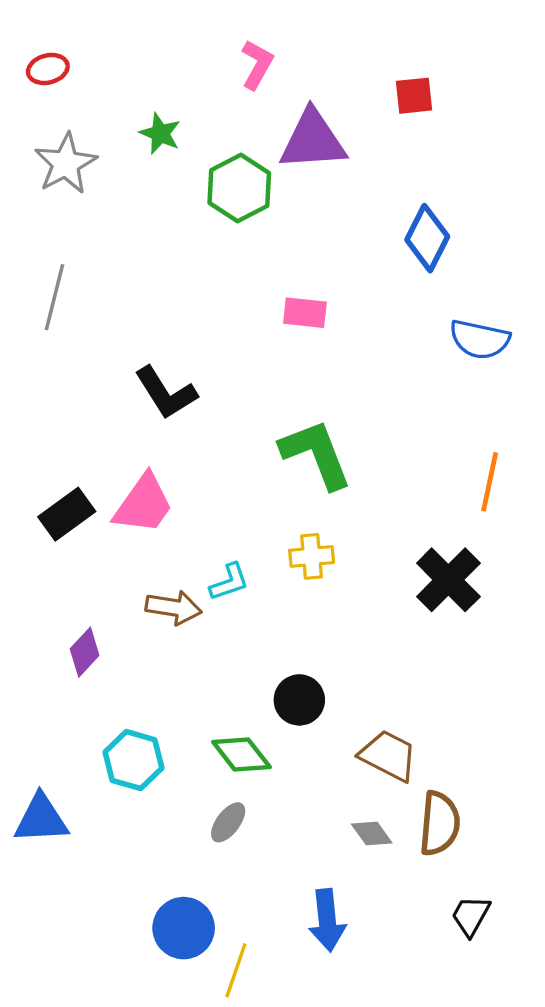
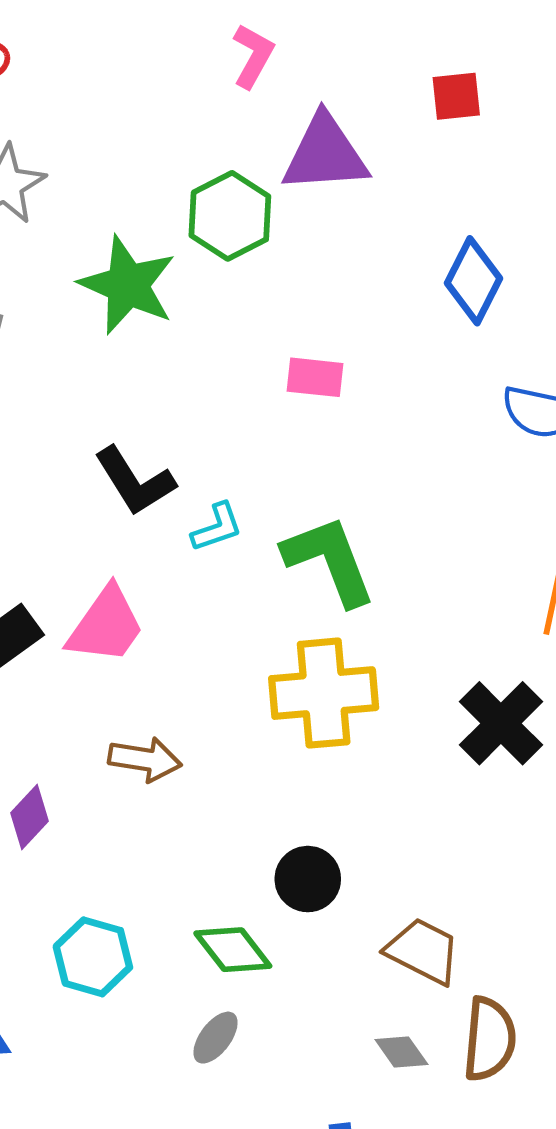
green star: (160, 134) -> (128, 285), moved, size x1.8
yellow cross: (312, 556) -> (324, 693), size x1.8
cyan L-shape: (229, 582) -> (217, 527), moved

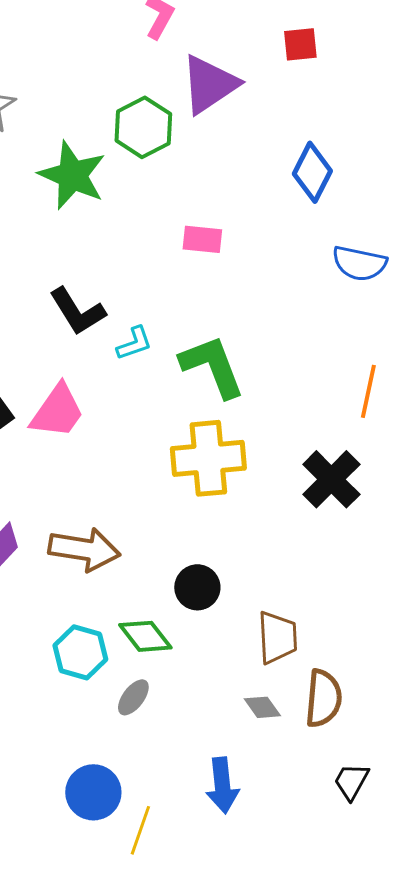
purple triangle: (325, 154) -> (209, 84), turned -30
brown arrow: (145, 759) -> (84, 549), moved, size x1.4
brown trapezoid: (423, 951) -> (277, 637), turned 60
cyan hexagon: (93, 957) -> (80, 652), moved

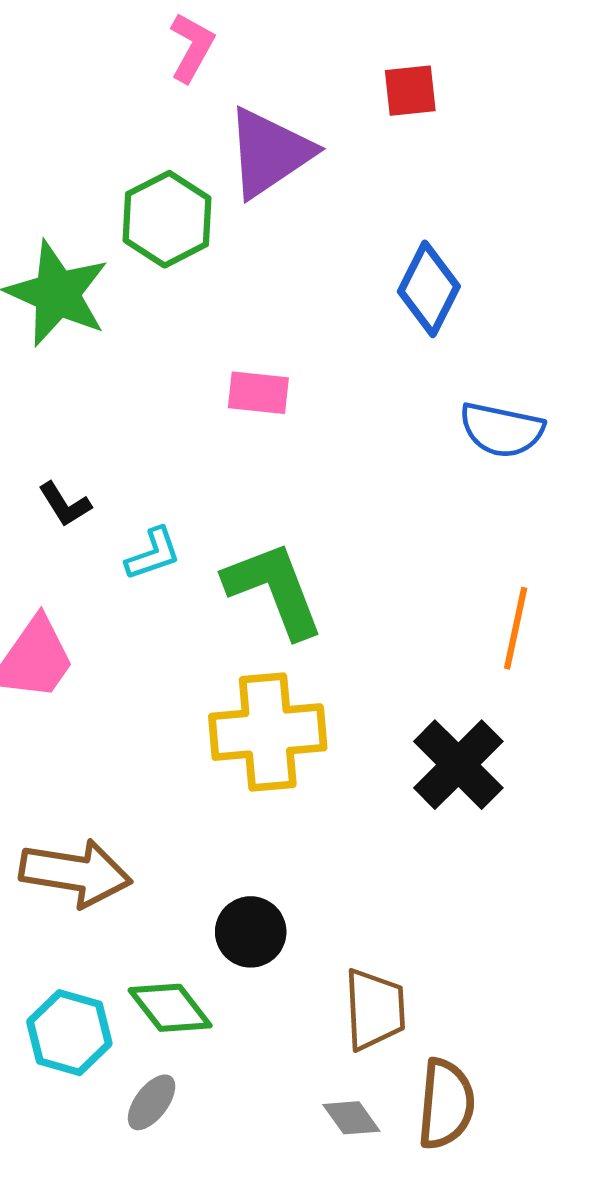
black L-shape: (77, 311) -> (65, 504), size x0.6

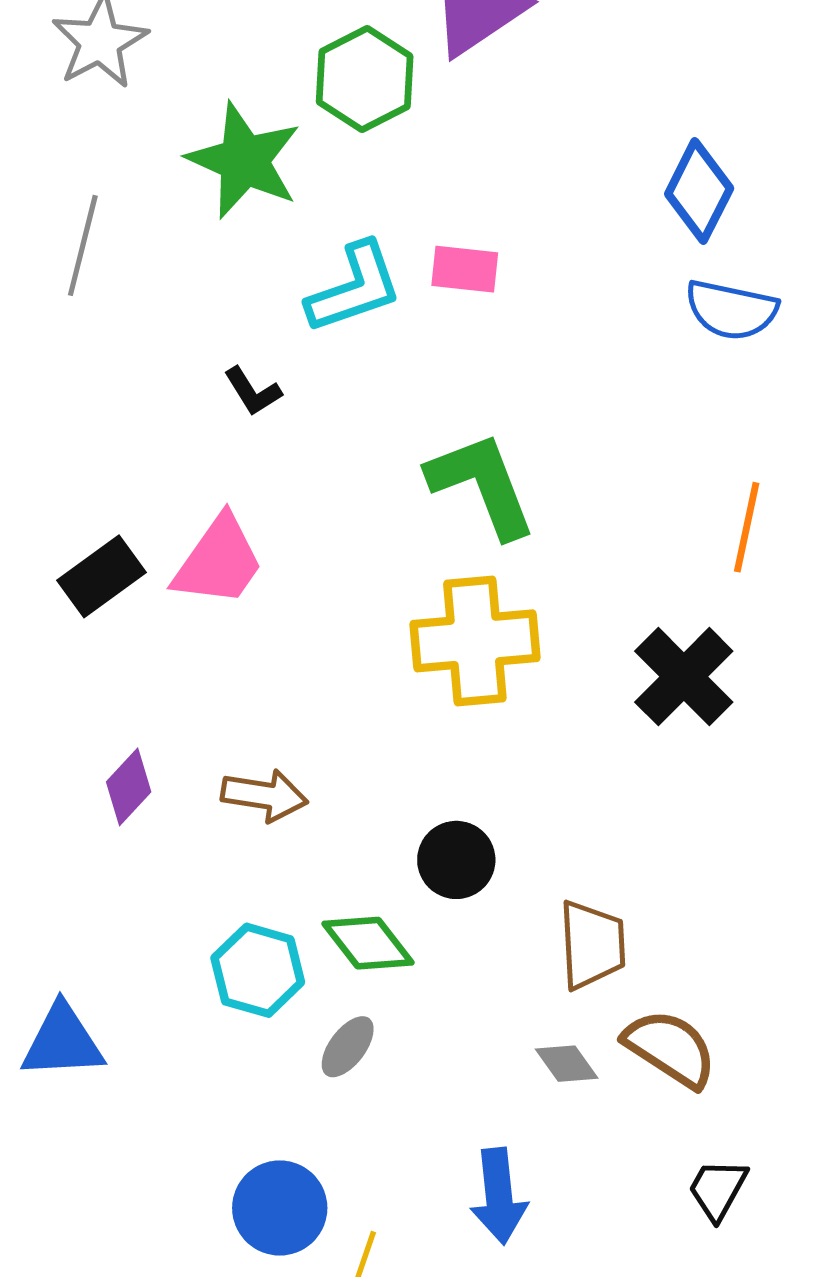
blue diamond: (429, 289) -> (699, 191), moved
cyan L-shape: (153, 554) -> (354, 288), moved, size x1.6
brown arrow: (76, 873) -> (264, 795), size x0.7
brown semicircle: (446, 1104) -> (670, 1048), turned -62

